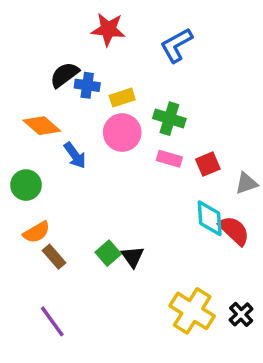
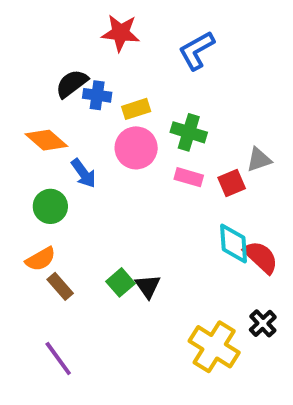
gray triangle: (246, 183) -> (259, 160), moved
green circle: (26, 185) -> (50, 206), moved
black cross: (241, 314) -> (263, 323), moved

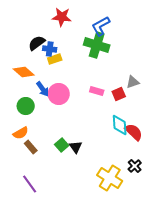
yellow rectangle: (136, 109) -> (55, 59), moved
green cross: (189, 132) -> (97, 45), moved, size x1.4
pink circle: (136, 148) -> (59, 94), moved

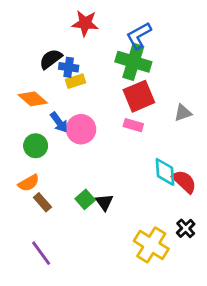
red square: (119, 94) -> (139, 96), moved, size x1.6

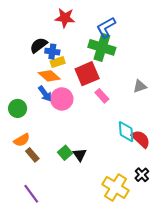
red square: (139, 96) -> (87, 74), moved
orange diamond: (33, 99) -> (49, 76), moved
pink rectangle: (133, 125) -> (102, 96), turned 32
green circle: (36, 146) -> (18, 108), moved

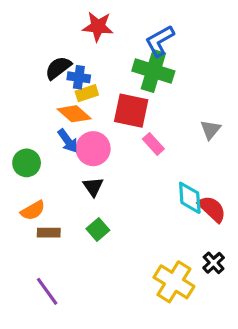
red square: (87, 74) -> (131, 111), turned 35
gray triangle: (140, 86) -> (210, 130), turned -32
brown rectangle: (32, 155) -> (49, 233), turned -48
black triangle: (80, 155) -> (93, 187), moved

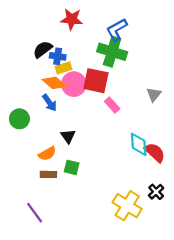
pink circle: (93, 149) -> (74, 84), moved
orange semicircle: (33, 210) -> (47, 154), moved
green square: (98, 229) -> (72, 167), turned -35
brown rectangle: (49, 233) -> (48, 174), moved

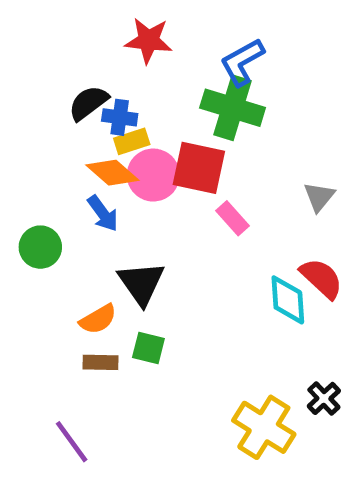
black triangle: (68, 136) -> (141, 283), size x1.5
red semicircle: (155, 152) -> (321, 278), moved

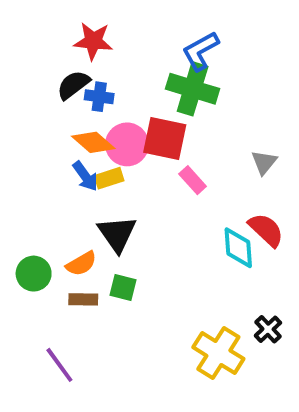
red star: (148, 40) -> (93, 41), moved
yellow rectangle: (132, 141) -> (109, 178), moved
green circle: (40, 247) -> (34, 274), moved

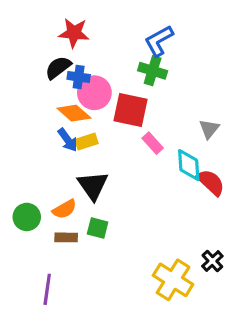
green cross: (193, 89) -> (153, 71), size x0.7
pink circle: (127, 144) -> (94, 93), moved
cyan diamond: (238, 248) -> (189, 165), moved
purple line: (59, 365) -> (47, 289), turned 44

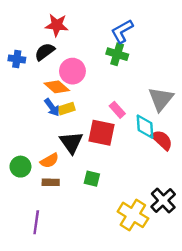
blue cross: (79, 77) -> (17, 59), moved
red square: (131, 110) -> (101, 133), moved
gray triangle: (209, 129) -> (161, 99), size x1.6
green square: (98, 228) -> (92, 179), moved
black cross: (212, 261) -> (163, 200), size x1.5

